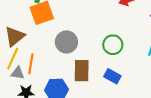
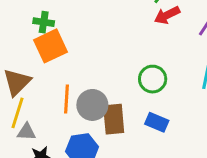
gray circle: (66, 42) -> (92, 105), moved
orange line: (31, 64) -> (66, 99), moved

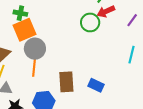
green circle: (153, 79) -> (90, 22), moved
gray circle: (92, 105) -> (35, 49), moved

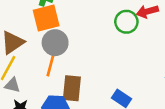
brown rectangle: (66, 82) -> (72, 88), moved

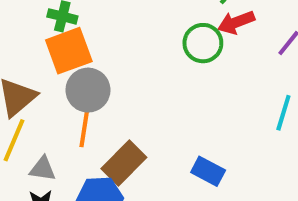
gray triangle: (12, 85) -> (43, 169), moved
brown rectangle: (72, 88) -> (124, 163), turned 45

